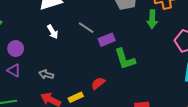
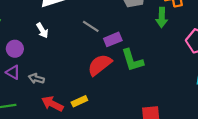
white arrow: (53, 32) -> (42, 31), moved
gray arrow: (46, 74) -> (36, 79), moved
red semicircle: (98, 83) -> (100, 65), moved, size x1.6

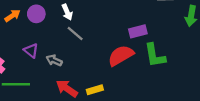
gray line: (91, 26) -> (75, 33), moved
purple circle: (15, 49) -> (36, 14), moved

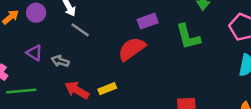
green L-shape: (155, 55) -> (188, 37), moved

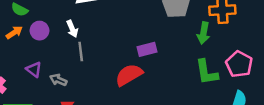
gray line: (80, 30) -> (81, 51), turned 42
green L-shape: (188, 37) -> (207, 72), moved

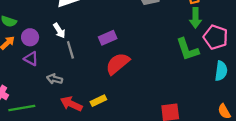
green arrow: (203, 33) -> (195, 18), moved
purple rectangle: (147, 49) -> (108, 38), moved
purple triangle: (34, 69) -> (31, 59), moved

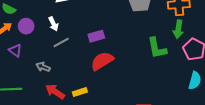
green L-shape: (187, 49) -> (157, 48), moved
gray line: (70, 50) -> (61, 43), turned 70
purple triangle: (31, 59) -> (15, 50), moved

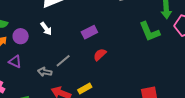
gray line: (61, 43) -> (63, 61), moved
red semicircle: (102, 61) -> (100, 55), size x0.6

